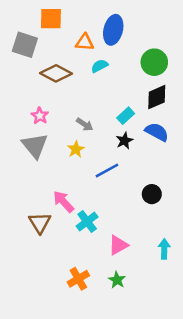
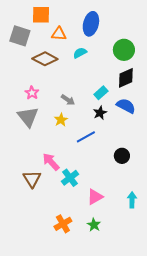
orange triangle: (85, 42) -> (59, 34), moved

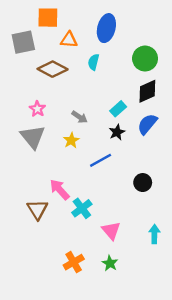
gray square: (20, 36) -> (23, 42), turned -30
cyan semicircle: (80, 53) -> (94, 62), turned -48
blue semicircle: (126, 106) -> (147, 124), turned -78
pink triangle: (95, 197) -> (111, 231), turned -42

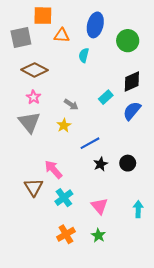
green circle: (145, 59) -> (128, 41), moved
brown diamond: (53, 69) -> (35, 70), moved
black star: (117, 132) -> (100, 164), moved
cyan cross: (82, 208) -> (64, 198), moved

